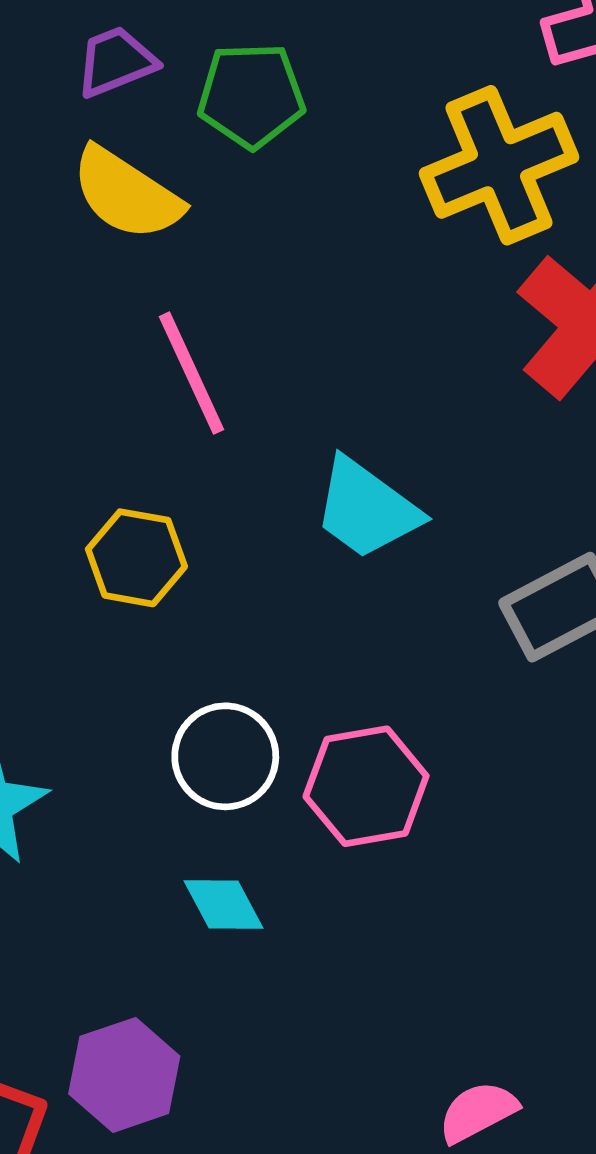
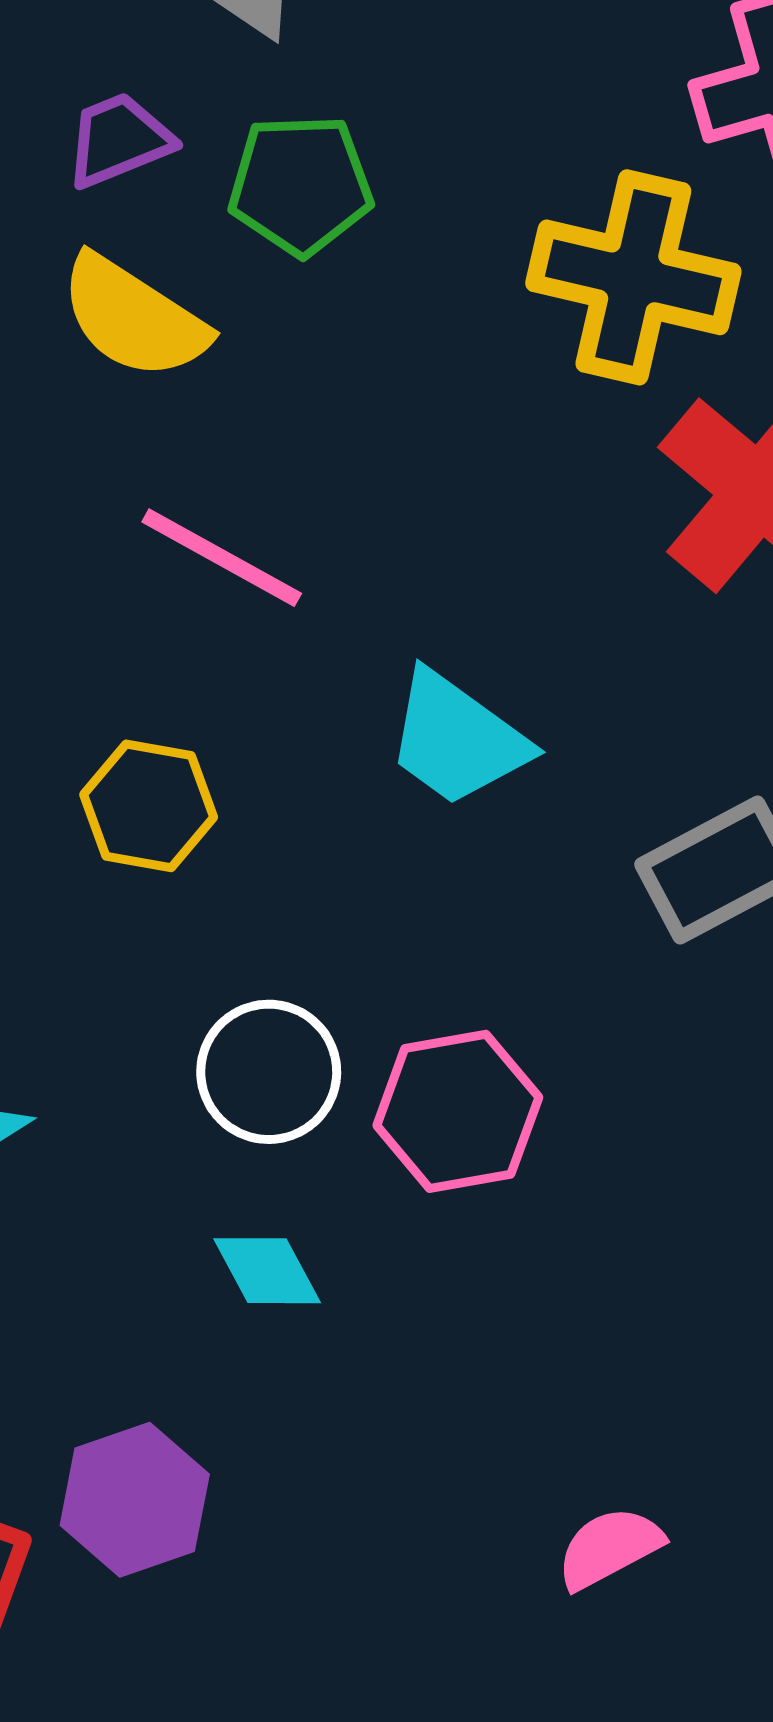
yellow cross: (499, 165) -> (633, 277), turned 36
pink line: (192, 373) -> (222, 558), turned -36

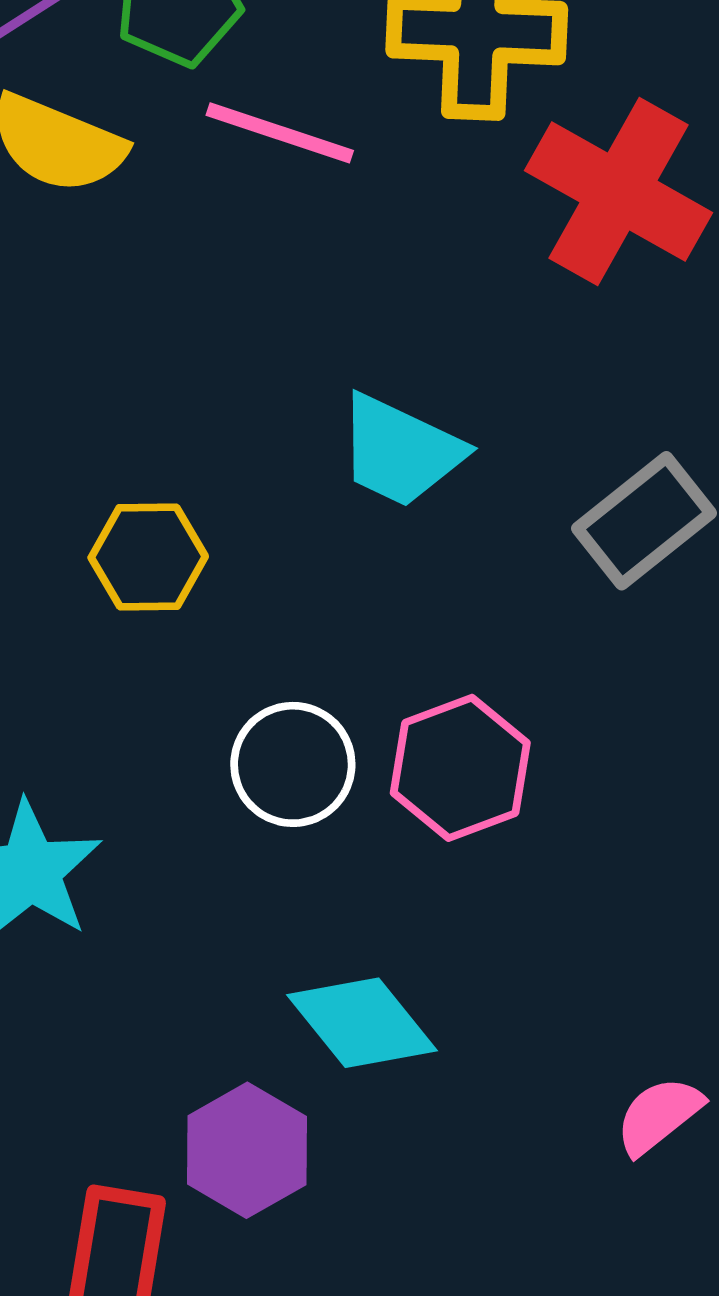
pink line: (222, 558) -> (280, 133), moved
cyan diamond: (267, 1271) -> (362, 1023), moved, size x1.5

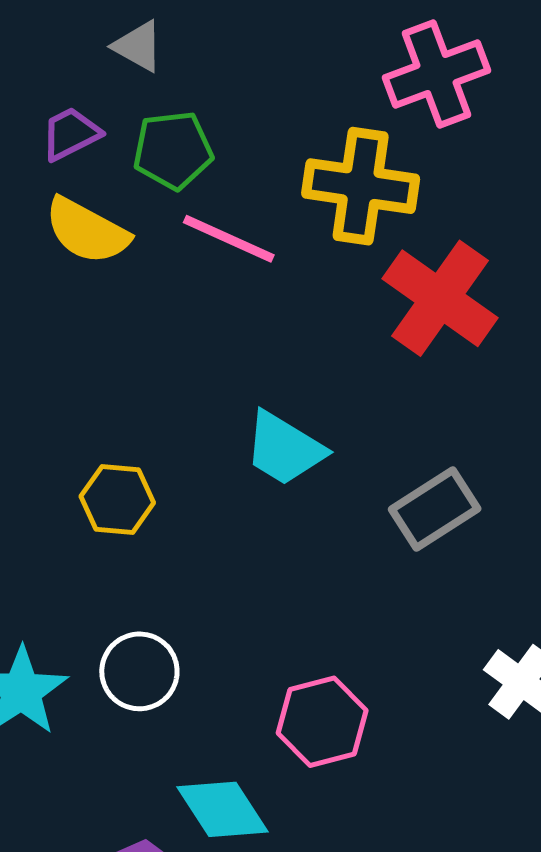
white circle: (293, 764) -> (139, 671), moved
pink hexagon: (460, 768) -> (322, 722), moved

